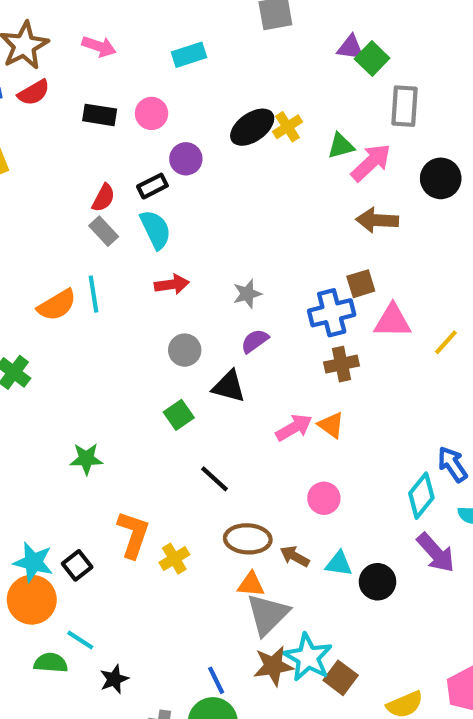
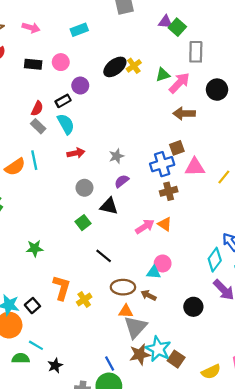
cyan triangle: (339, 564) -> (154, 272), moved

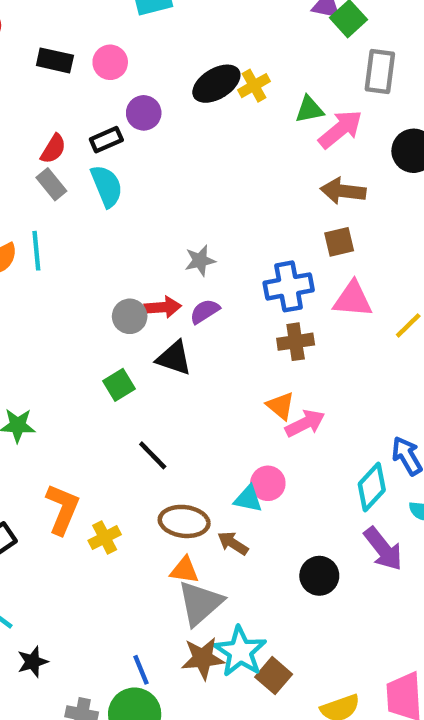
brown square: (177, 148) -> (339, 242), moved
red arrow: (76, 153) -> (163, 307), moved
pink arrow: (145, 226) -> (305, 423), moved

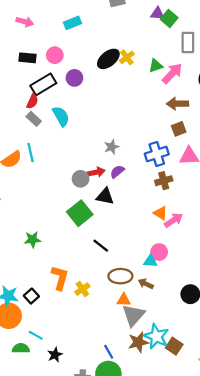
black rectangle: (106, 140) -> (43, 84), moved, size x1.6
green square: (119, 385) -> (80, 213), size x1.6

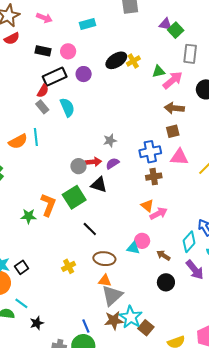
orange L-shape: (60, 278) -> (48, 205), moved
brown arrow: (146, 284) -> (163, 255), moved

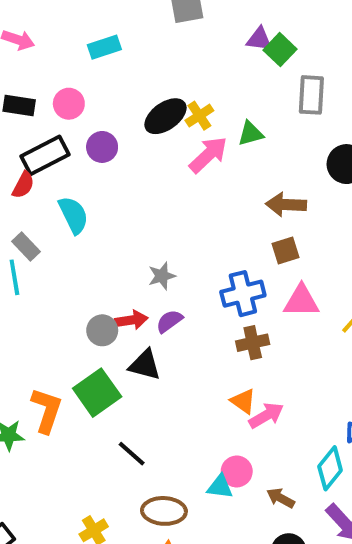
pink arrow: (173, 80) -> (208, 155), moved
gray rectangle: (42, 107) -> (26, 247), moved

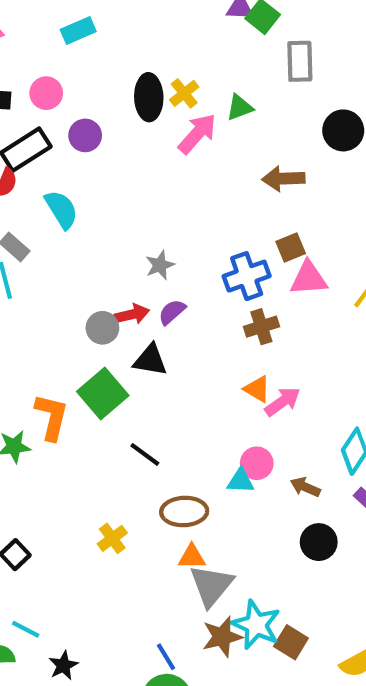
black ellipse: (165, 116) -> (149, 97), turned -51
brown square: (285, 250) -> (291, 247), moved

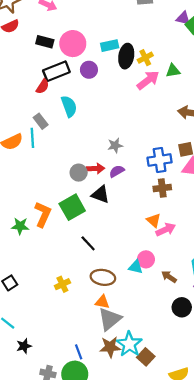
cyan rectangle: (78, 30) -> (110, 46), moved
pink circle: (46, 93) -> (73, 44), size x1.5
black circle: (319, 542) -> (182, 307), moved

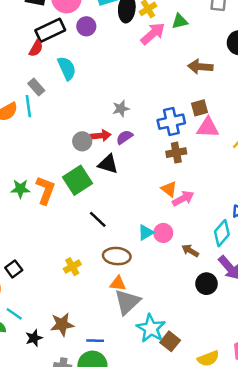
green star: (20, 226) -> (20, 189), moved
cyan triangle: (136, 267) -> (146, 232), moved, turned -40
brown star: (110, 347) -> (62, 324), moved
blue line: (79, 352) -> (95, 341), turned -64

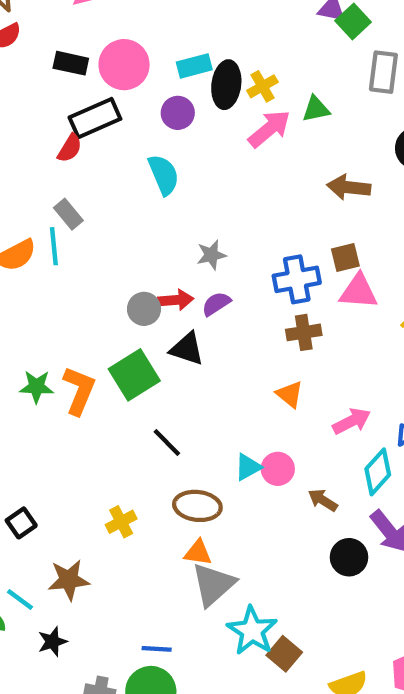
purple circle: (86, 26) -> (178, 113), moved
cyan semicircle: (67, 68) -> (164, 175), moved
pink arrow: (183, 198) -> (352, 421), moved
brown star: (62, 324) -> (69, 580), moved

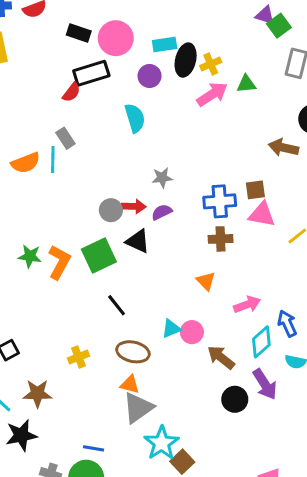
brown arrow: (349, 187) -> (283, 148), moved
brown arrow: (323, 500) -> (221, 357), size x1.4
black star: (52, 642) -> (21, 435), size x1.5

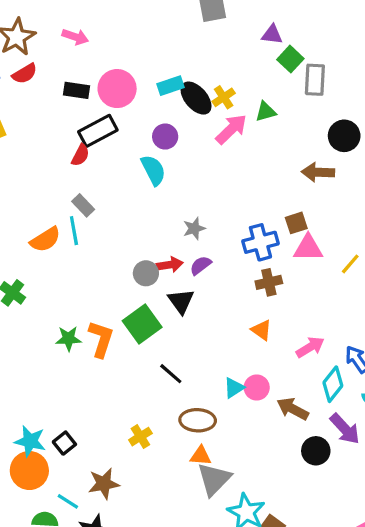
green square: (279, 26) -> (290, 59), moved
black ellipse: (186, 60) -> (196, 98), turned -44
purple circle: (150, 76) -> (165, 137), moved
black triangle: (138, 241) -> (181, 301), turned 40

